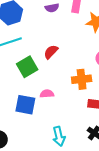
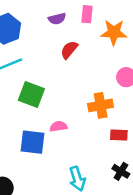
red semicircle: (51, 52) -> (69, 50), moved
green square: (27, 67) -> (31, 95), turned -35

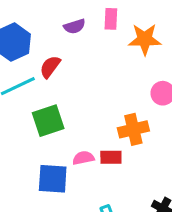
red semicircle: (69, 50) -> (50, 67), moved
green square: (31, 95) -> (48, 121), turned -36
red rectangle: (119, 135) -> (111, 157), moved

